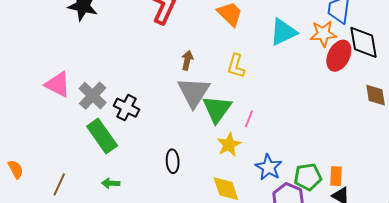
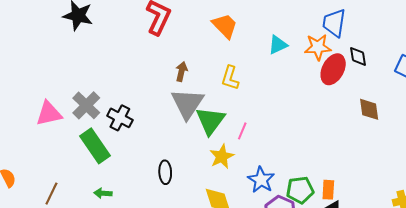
cyan triangle: (283, 32) -> (278, 45), size x0.7
black diamond: (364, 42) -> (358, 56), size x0.6
pink triangle: (58, 85) -> (49, 114), moved, turned -40

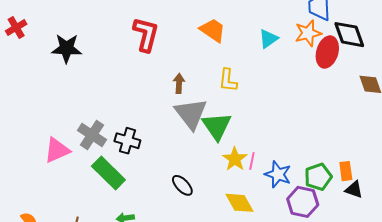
black diamond: (358, 56) -> (349, 35), size x1.6
pink line: (242, 131) -> (252, 161), moved
black ellipse: (165, 172) -> (182, 185), turned -30

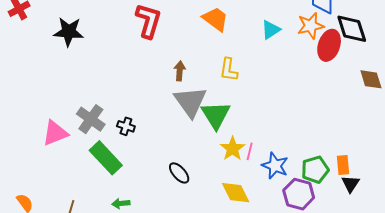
black cross: (127, 141) -> (126, 126), size x0.7
black triangle: (354, 190) -> (350, 184), turned 42

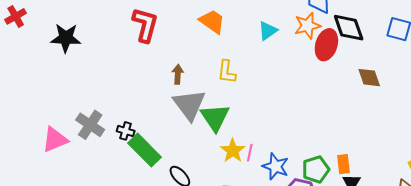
green rectangle: (106, 158) -> (145, 150), moved

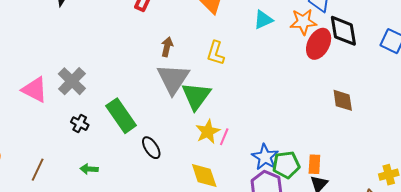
brown diamond: (369, 78) -> (343, 100), moved
black cross: (126, 131) -> (80, 124), moved
pink triangle: (55, 140) -> (35, 90), turned 40
blue star: (276, 166) -> (265, 157), moved

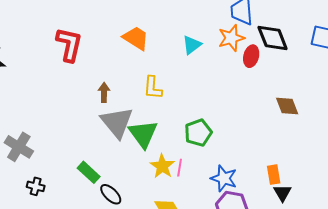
red ellipse: (319, 44) -> (251, 56), size x0.7
green rectangle: (121, 116) -> (89, 172), moved, size x0.7
green pentagon: (286, 165) -> (198, 133), moved

